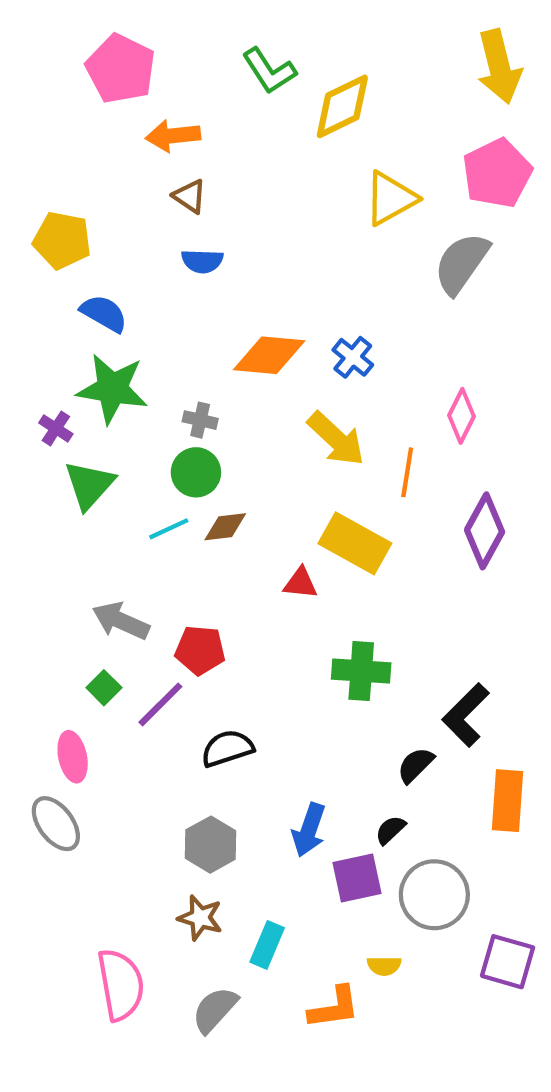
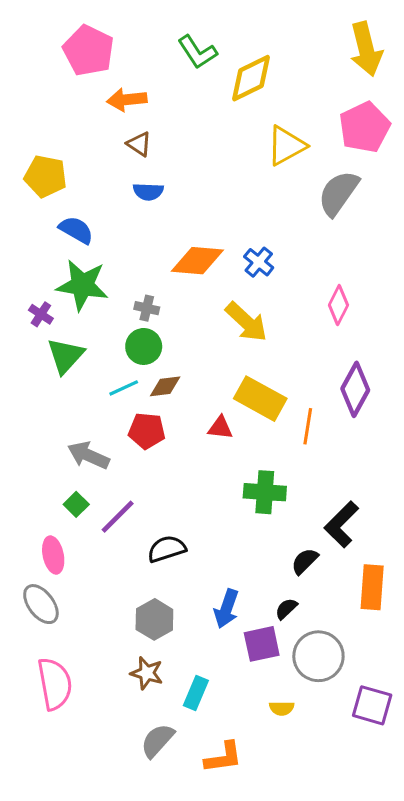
orange line: (407, 472) -> (308, 426), moved
red pentagon: (200, 650) -> (147, 431), moved
pink semicircle: (121, 985) -> (55, 684), moved
orange L-shape: (334, 1008) -> (223, 757), moved

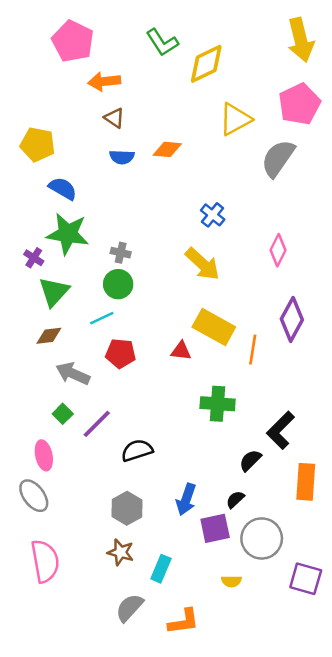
orange diamond: (197, 261) -> (167, 149), moved, size x0.7
brown diamond: (165, 386) -> (49, 336), moved

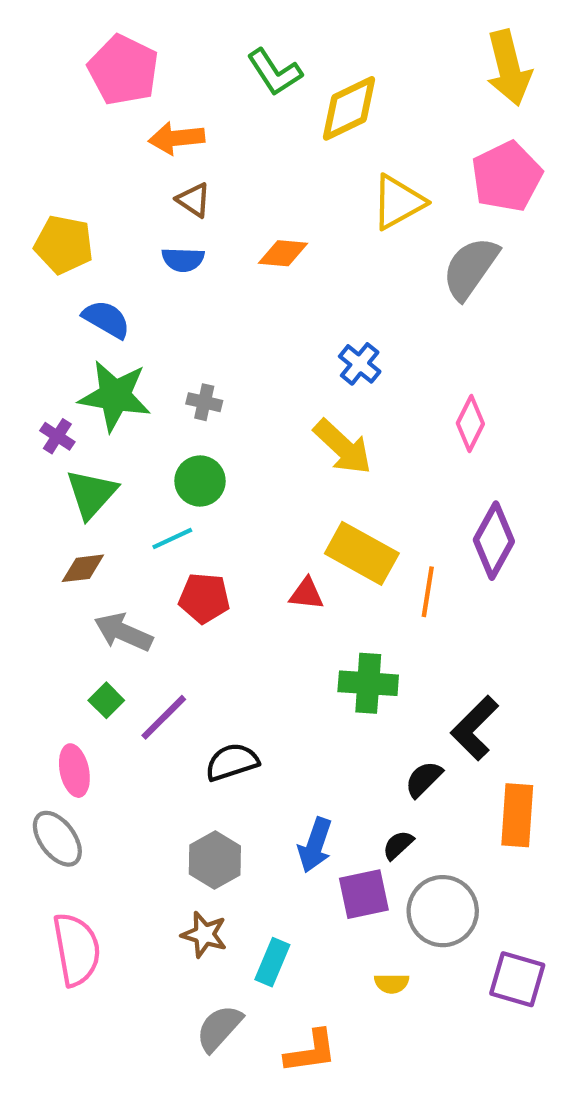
blue semicircle: (122, 157) -> (183, 260), moved
gray cross: (121, 253) -> (204, 402), moved

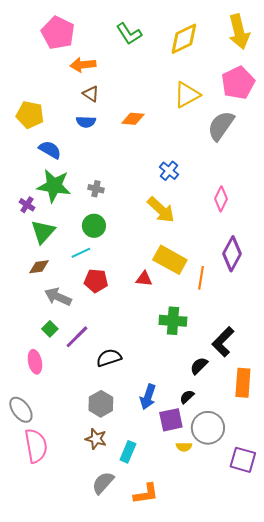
yellow diamond: (349, 108) -> (184, 39), moved
gray ellipse: (57, 839) -> (21, 410), moved
yellow semicircle: (392, 983) -> (184, 447), moved

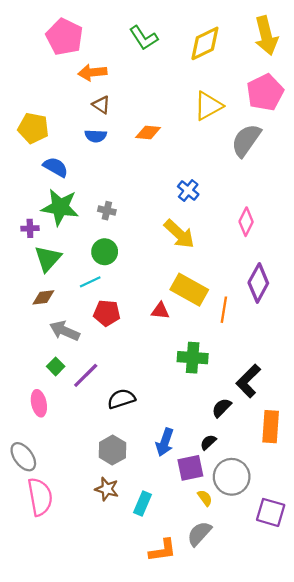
purple cross: (27, 205) -> (30, 228), turned -35
yellow semicircle: (184, 447) -> (205, 498), turned -126
gray semicircle: (103, 483) -> (199, 534), moved

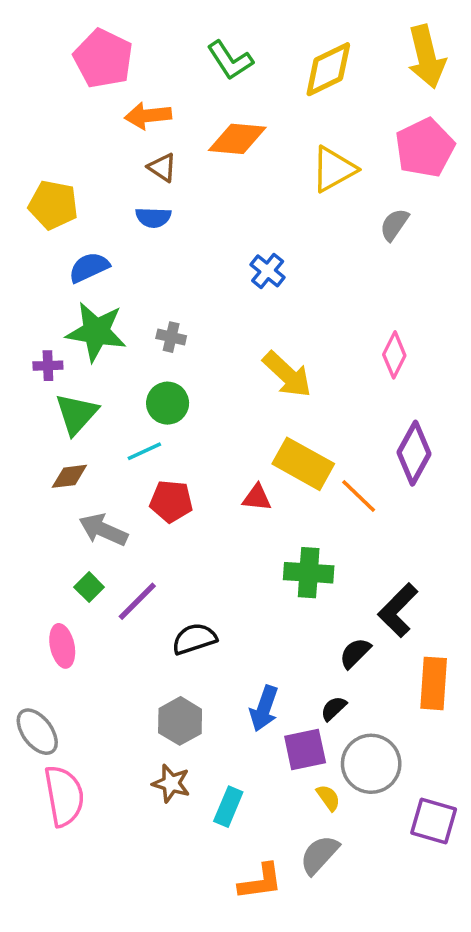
orange diamond: (148, 133) -> (237, 139), moved, size x1.4
gray semicircle: (246, 140) -> (394, 225), size x0.6
blue semicircle: (56, 167) -> (89, 267), turned -55
blue cross: (188, 190) -> (268, 271), moved
orange line: (224, 310) -> (359, 496), turned -55

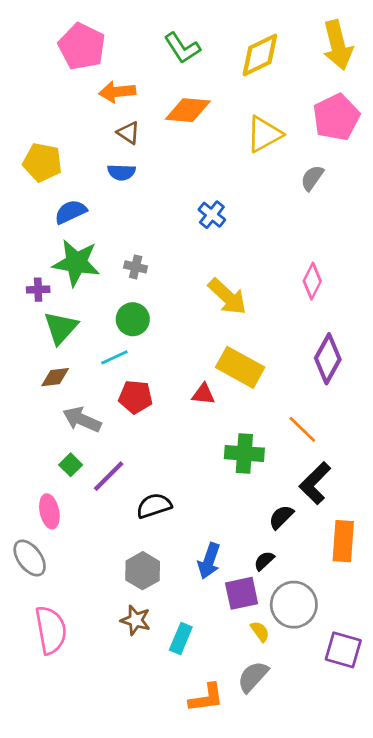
orange line: (359, 496) -> (302, 429), moved
gray ellipse: (37, 732) -> (30, 558), moved

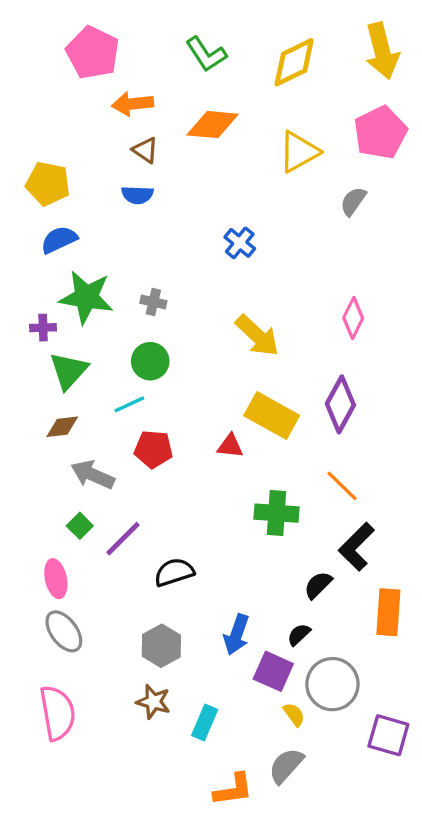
blue semicircle: (71, 212) -> (59, 240), moved
purple diamond: (328, 359) -> (340, 404), moved
gray ellipse: (30, 558) -> (64, 631), moved
purple square: (242, 593) -> (273, 671), turned 36

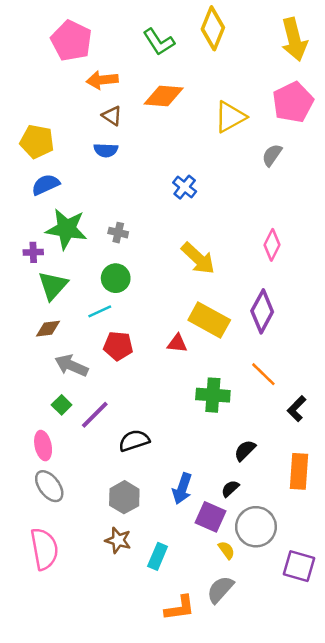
yellow diamond: (294, 62) -> (213, 28), moved, turned -42
black L-shape: (356, 547) -> (297, 409), moved, size x0.7

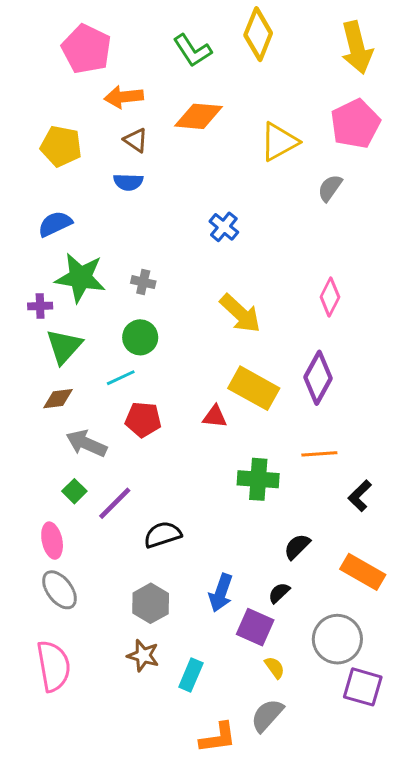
yellow pentagon: (37, 142) -> (61, 146), moved
orange line: (263, 374) -> (319, 454), turned -48
orange rectangle: (299, 471) -> (363, 572), turned -64
gray circle: (256, 527) -> (337, 639), moved

